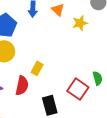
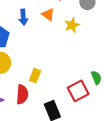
red square: (78, 89) -> (78, 91), turned 35

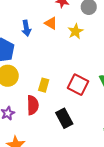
red square: (78, 91) -> (78, 85), moved, turned -30

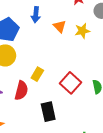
orange triangle: (51, 23) -> (60, 26), moved

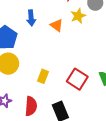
yellow star: (82, 31) -> (78, 16), moved
red semicircle: (21, 90) -> (31, 106), moved

